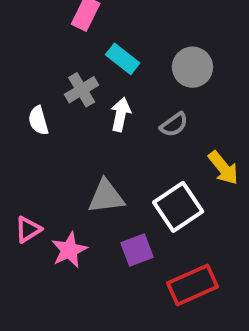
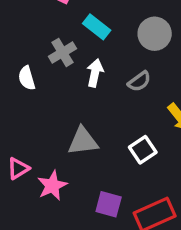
white square: (178, 207) -> (143, 150), size x0.7
purple square: (137, 250) -> (109, 204), moved, turned 36

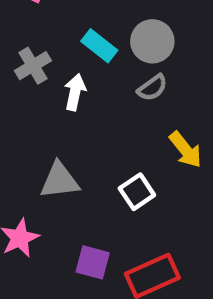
cyan rectangle: (97, 27) -> (99, 46), moved
gray semicircle: (139, 81) -> (152, 88), moved

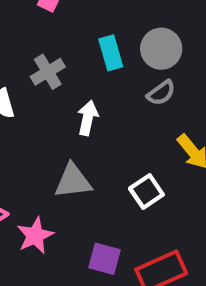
cyan rectangle: (99, 46) -> (111, 53), turned 36
white arrow: (75, 92) -> (88, 118), moved

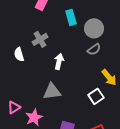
cyan rectangle: (111, 53) -> (71, 17), moved
white square: (146, 191) -> (96, 96), moved

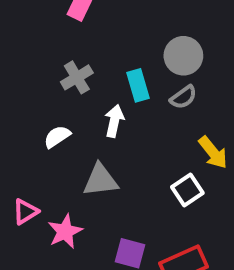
cyan rectangle: (71, 17) -> (138, 85), moved
white semicircle: (19, 54) -> (57, 137), moved, turned 72

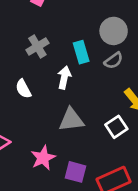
white semicircle: (57, 137) -> (23, 89), turned -84
gray triangle: (100, 180) -> (71, 120), moved
pink star: (65, 231) -> (43, 158), moved

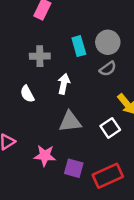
gray cross: (37, 46) -> (40, 56), turned 30
cyan rectangle: (81, 52) -> (79, 46), moved
pink star: (43, 158) -> (45, 156), turned 30

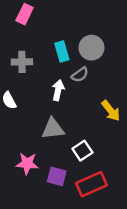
gray semicircle: (108, 69) -> (80, 75), moved
white arrow: (64, 84) -> (58, 90), moved
white square: (110, 128) -> (82, 151), moved

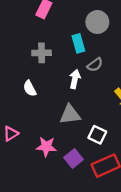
gray circle: (91, 48) -> (97, 22), moved
white square: (82, 151) -> (97, 135), turned -30
purple square: (57, 176) -> (74, 158), turned 36

